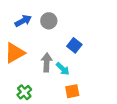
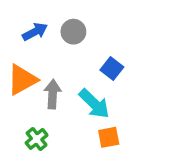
gray arrow: (47, 62) -> (53, 94), moved
cyan arrow: (63, 69) -> (94, 104), size x1.5

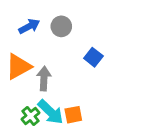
cyan arrow: (94, 104) -> (51, 112), moved
orange square: (109, 137) -> (73, 115), moved

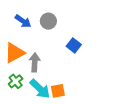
blue arrow: (29, 26) -> (23, 21), turned 63
green cross: (31, 116) -> (16, 81), moved

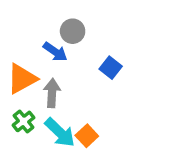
blue arrow: (23, 21) -> (55, 52), moved
orange square: (58, 91) -> (87, 136), turned -32

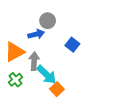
blue arrow: (55, 52) -> (36, 34), turned -49
cyan arrow: (60, 133) -> (47, 75), moved

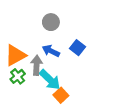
blue arrow: (36, 34) -> (51, 51), moved, turned -140
green cross: (15, 80) -> (18, 76), moved

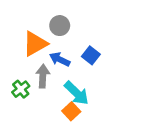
orange triangle: (15, 55) -> (35, 44), moved
cyan arrow: (50, 80) -> (77, 93), moved

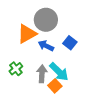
gray circle: (60, 26) -> (46, 20), size x1.5
gray arrow: (43, 76) -> (42, 74), moved

